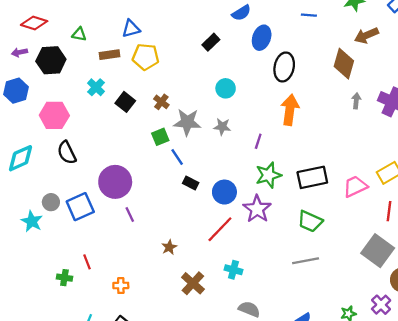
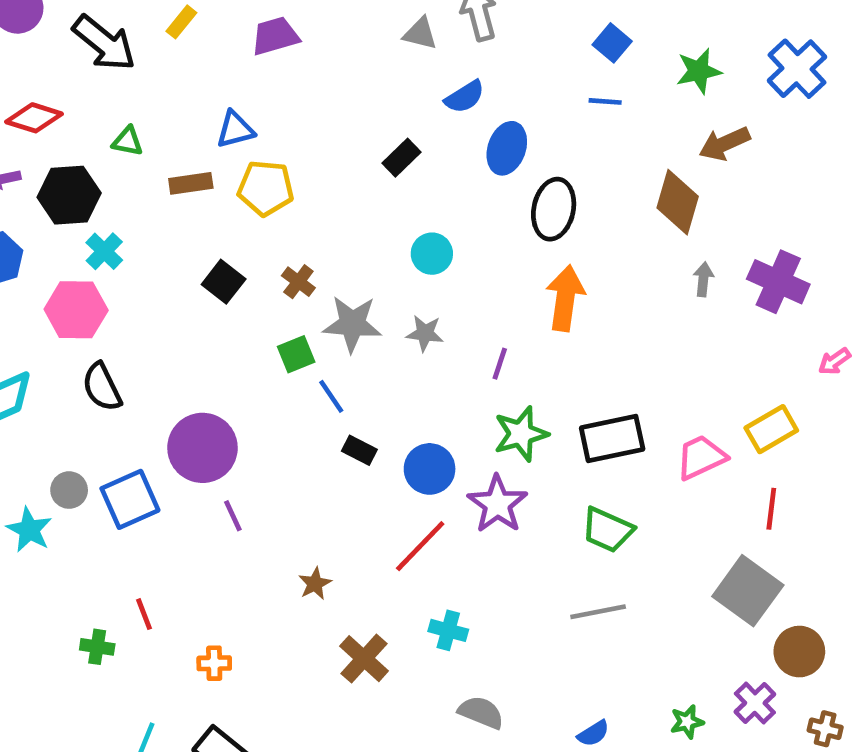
cyan cross: (96, 87) -> (104, 251), moved

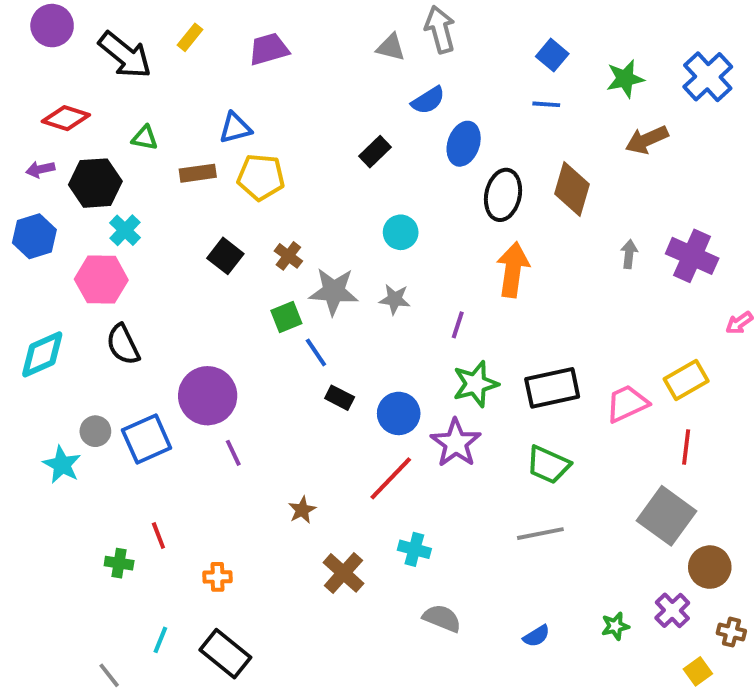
brown diamond: (678, 202) -> (572, 189), moved

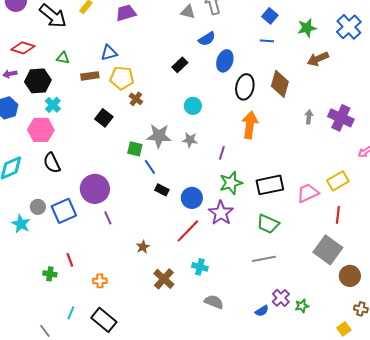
brown cross: (288, 256) -> (136, 99), moved
green square: (286, 317) -> (135, 149), turned 35
purple cross: (672, 610) -> (281, 298), moved

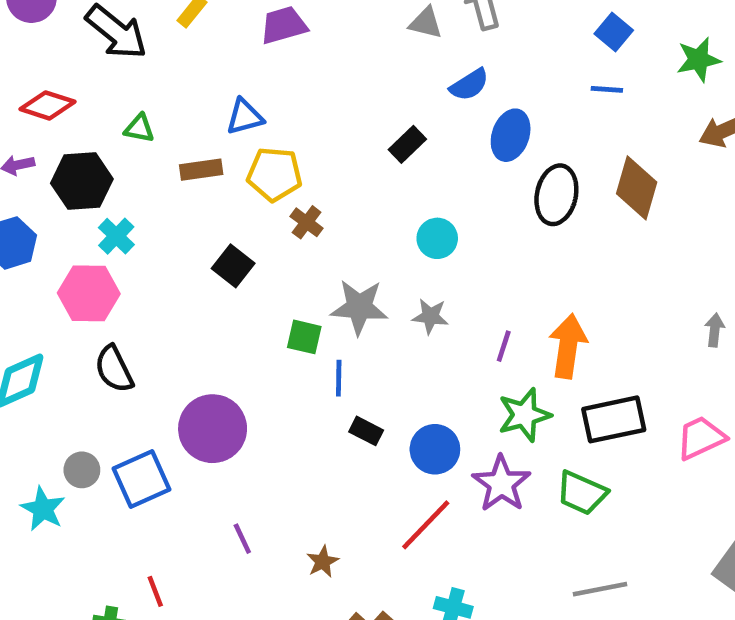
gray arrow: (309, 117) -> (715, 330), moved
orange arrow: (250, 125) -> (568, 346), moved
blue line: (150, 167) -> (339, 378), turned 35
purple line: (108, 218) -> (242, 539), moved
green trapezoid: (268, 224) -> (582, 493), moved

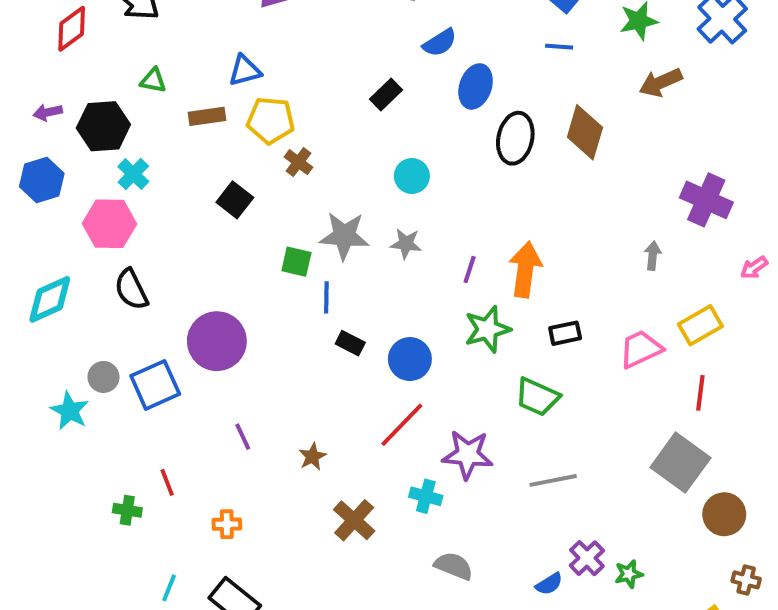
red diamond: (48, 105) -> (72, 29), moved, turned -54
black rectangle: (614, 419) -> (565, 333), size x0.6
purple star: (501, 484) -> (468, 455), moved, turned -30

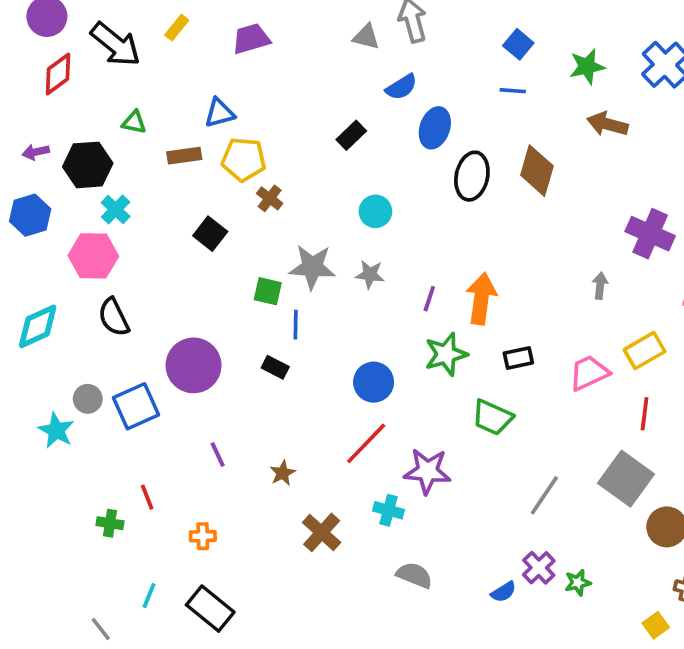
brown arrow: (661, 82) -> (607, 124), turned 39
black rectangle: (350, 343) -> (275, 367), moved
gray line: (553, 480) -> (544, 495), moved, turned -45

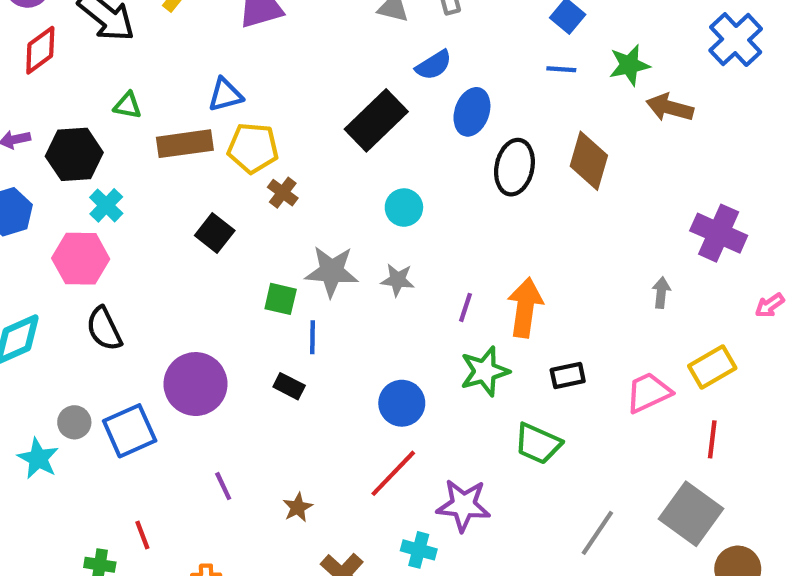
green star: (587, 67) -> (629, 65), moved
black rectangle: (351, 135) -> (376, 120), size x1.8
brown rectangle: (184, 156) -> (185, 144), size x1.4

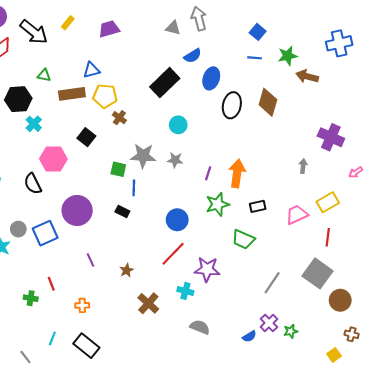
blue cross: (736, 40) -> (339, 43), turned 30
pink hexagon: (81, 259) -> (53, 159), moved

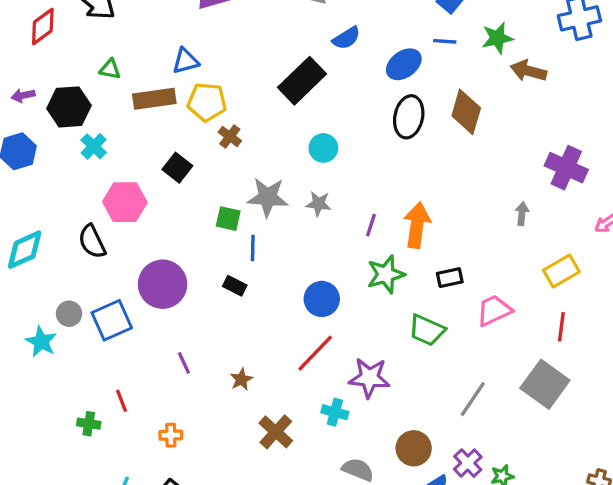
blue ellipse: (211, 78) -> (404, 64), moved, turned 35
pink trapezoid: (297, 215) -> (494, 310), moved
brown circle: (340, 300) -> (414, 448), moved

